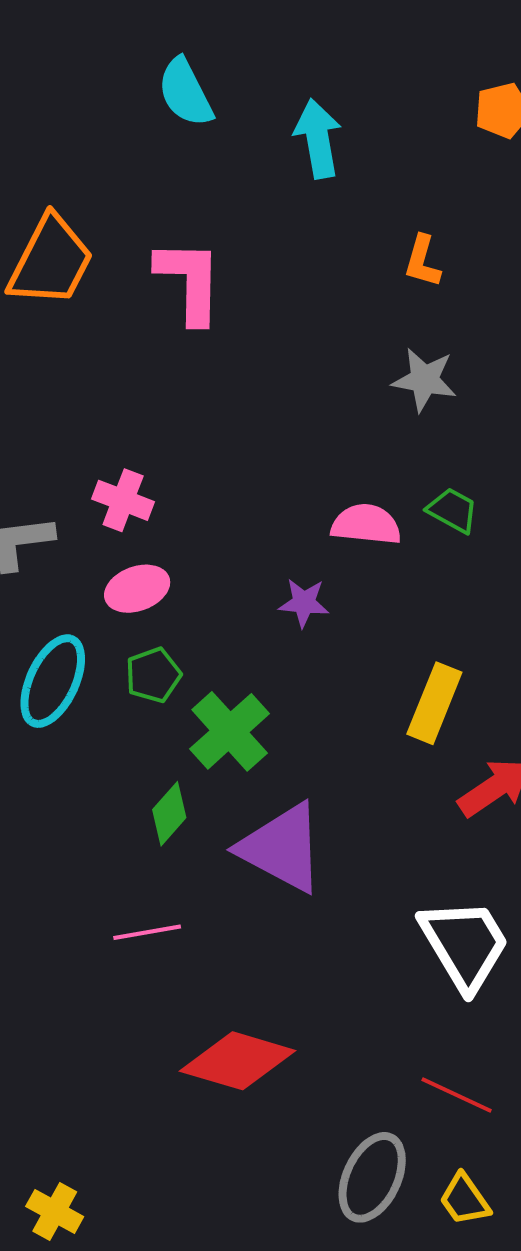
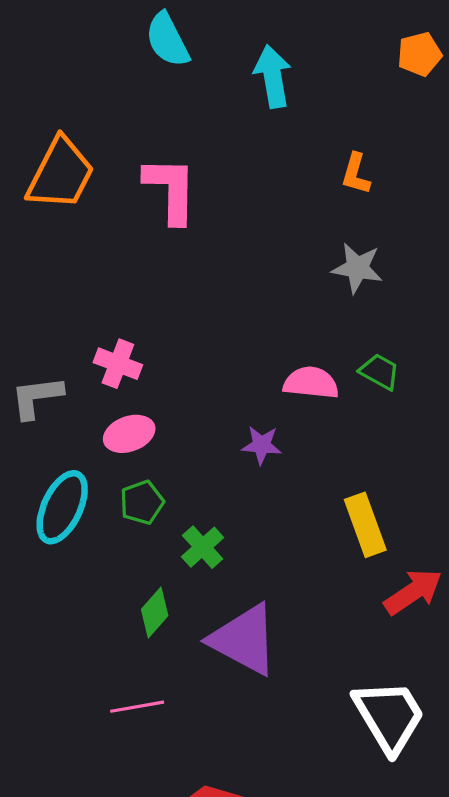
yellow rectangle: (434, 703) -> (365, 525), turned -42
green cross: (230, 731) -> (203, 547), size x0.7

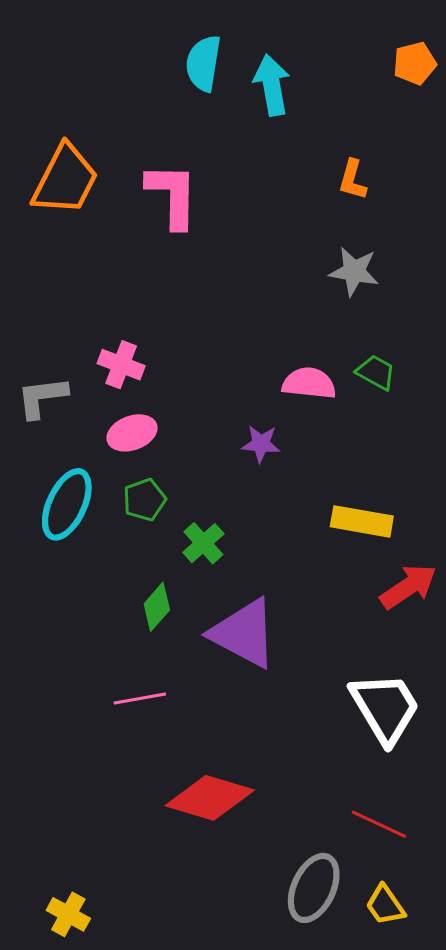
cyan semicircle: (167, 40) -> (203, 63), moved, turned 36
yellow rectangle: (365, 525) -> (362, 521), turned -60

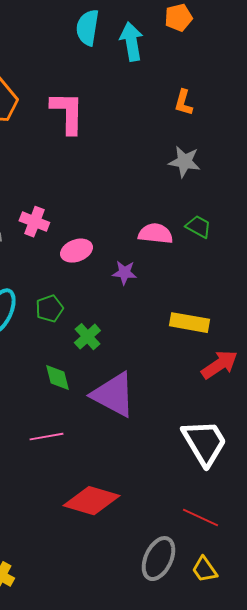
orange pentagon: (415, 63) -> (178, 18), moved
pink ellipse: (132, 433) -> (76, 251), moved
green diamond: (157, 607) -> (57, 378), turned -56

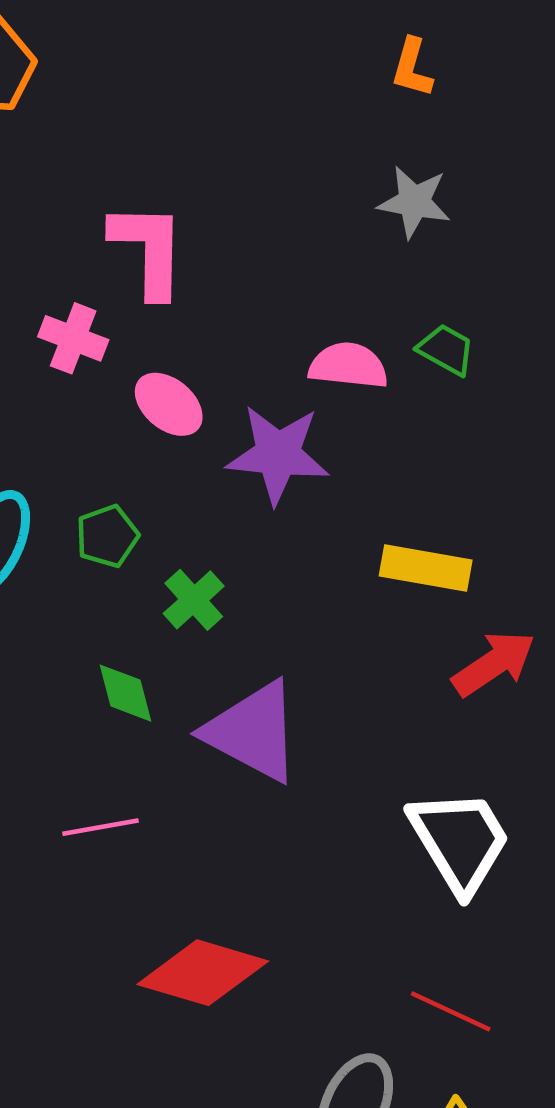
pink L-shape: (67, 113) -> (148, 250), moved
pink ellipse: (76, 251) -> (169, 404), turned 60
purple star: (124, 273) -> (278, 454), size x1.8

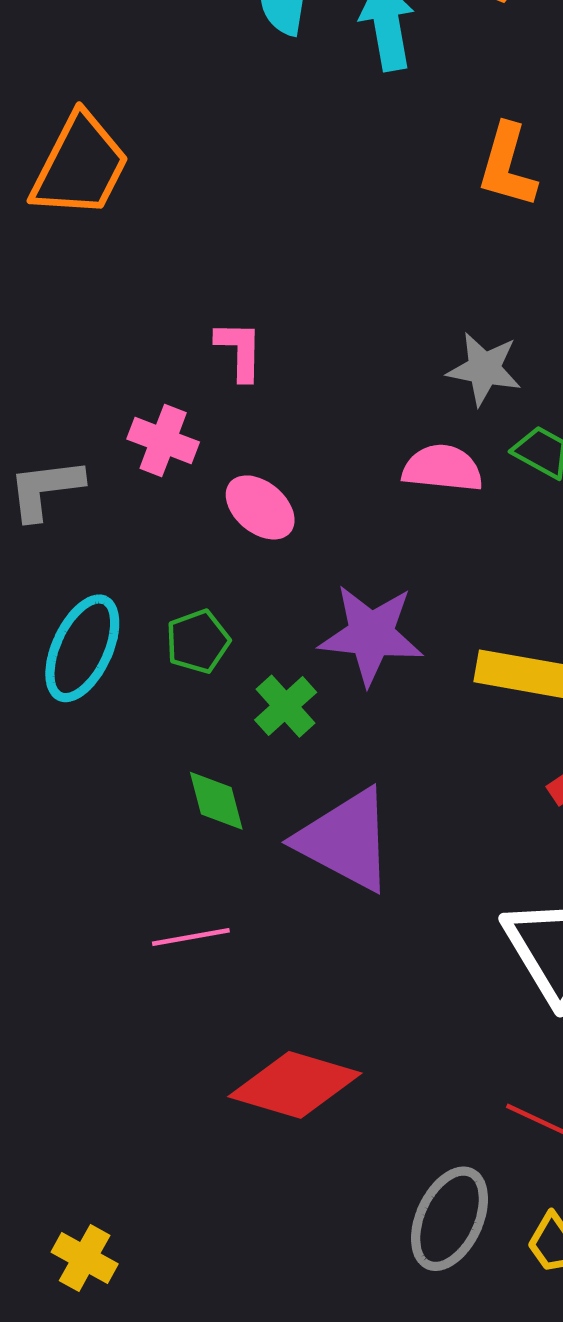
orange L-shape: (412, 68) -> (507, 166), size x1.4
gray star: (414, 202) -> (484, 369), moved
pink L-shape: (148, 250) -> (239, 350), size x0.6
purple star: (278, 454) -> (371, 634), moved

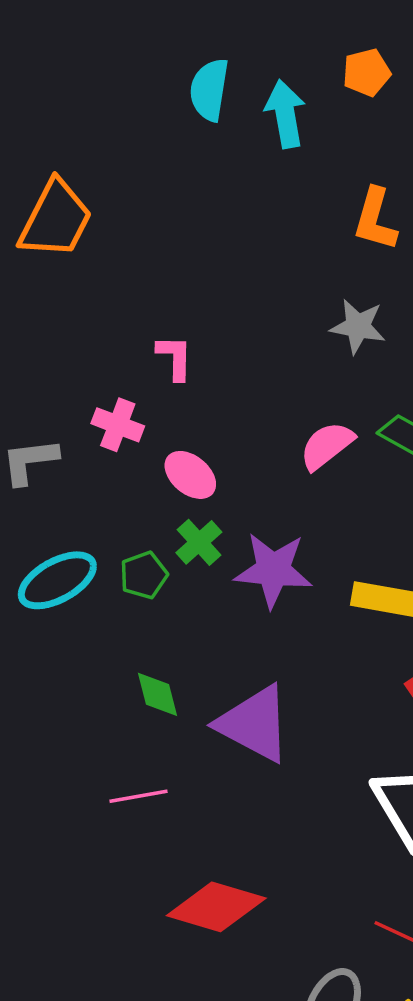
gray star: (484, 369) -> (358, 326), moved
pink semicircle: (443, 468) -> (327, 446), turned -44
cyan ellipse: (82, 648) -> (57, 580), turned 36
green cross: (286, 706) -> (199, 542), moved

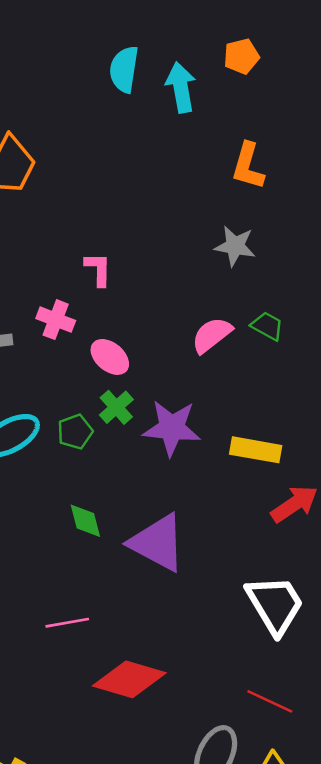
pink line: (138, 796) -> (67, 623), moved

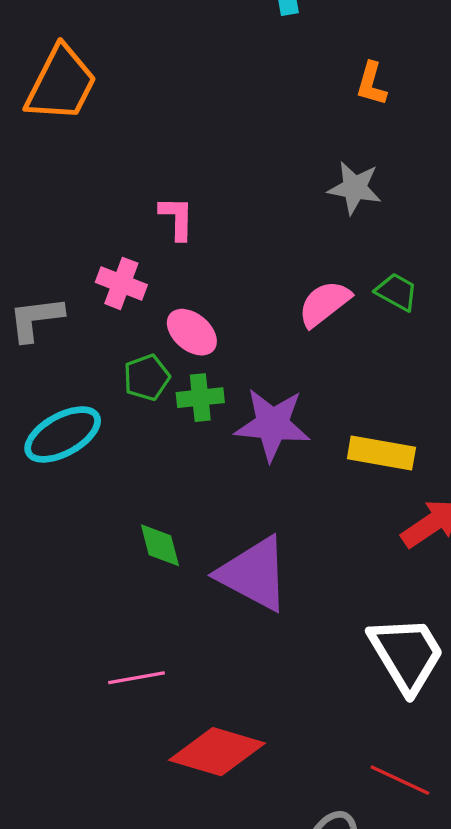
orange L-shape: (248, 166) -> (371, 84), size x0.7
green cross: (116, 407) -> (200, 398), turned 36
green pentagon: (75, 432) -> (147, 377), moved

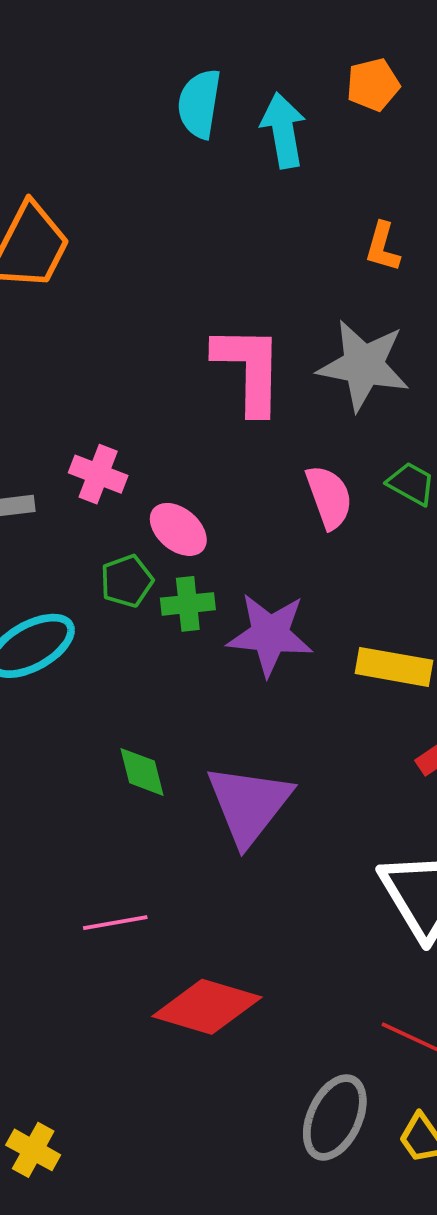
gray star: (355, 188) -> (363, 365), size x1.5
pink L-shape: (177, 218) -> (249, 369), moved, size x1.8
pink semicircle: (324, 304) -> (329, 497), turned 108
purple triangle: (254, 574) -> (249, 804), turned 40

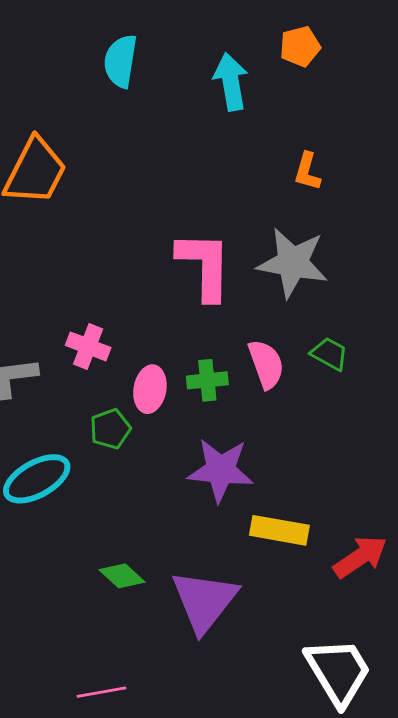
cyan semicircle: (199, 104) -> (121, 61), moved
pink ellipse: (178, 529) -> (150, 389), turned 60
green cross: (188, 604) -> (207, 380), moved
yellow rectangle: (394, 667) -> (279, 530), moved
green diamond: (142, 772) -> (122, 576), turned -33

